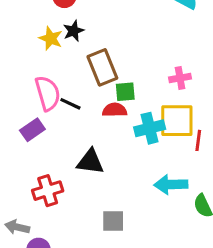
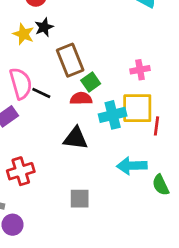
green square: (125, 92) -> (91, 82), turned -30
black triangle: (90, 162) -> (76, 138), moved

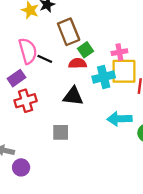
pink cross: (140, 70) -> (119, 52), moved
red cross: (21, 171) -> (26, 101), moved
gray square: (80, 199) -> (61, 132), moved

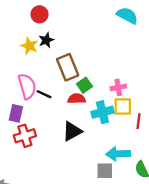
yellow square: (124, 71) -> (123, 107), size x0.7
purple rectangle: (17, 78) -> (16, 113), turned -42
black triangle: (73, 96) -> (72, 131), turned -35
gray square: (61, 132) -> (105, 171), moved

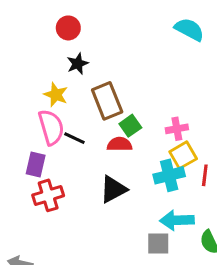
yellow star: (29, 46) -> (56, 95), moved
yellow square: (123, 107) -> (183, 155), turned -30
cyan cross: (102, 112) -> (169, 175), moved

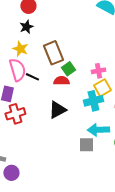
black star: (78, 64) -> (26, 27), moved

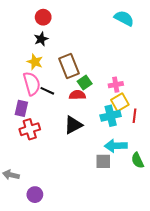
purple circle: (11, 173) -> (35, 195), moved

